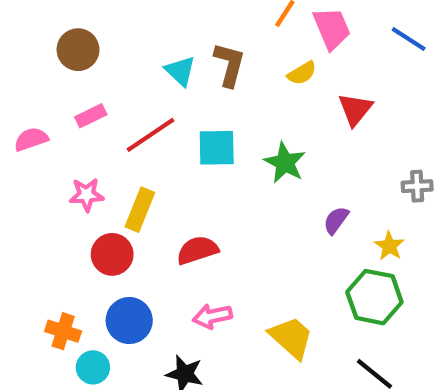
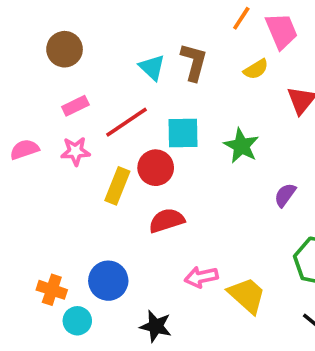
pink semicircle: (31, 139) -> (24, 149), moved
pink star: (87, 195) -> (75, 151), moved
red circle: (112, 254) -> (156, 168), moved
pink arrow: (212, 316) -> (201, 277), moved

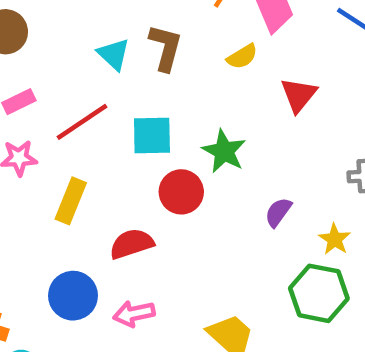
red circle: (156, 168) -> (181, 192), moved
pink arrow: (201, 277) -> (134, 314), moved
blue circle: (108, 281) -> (73, 296), moved

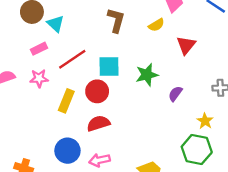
cyan triangle: (114, 54) -> (56, 24), moved
green star: (224, 151) -> (147, 75), turned 30
red circle: (181, 192) -> (97, 91), moved
purple semicircle: (278, 212) -> (175, 94), moved

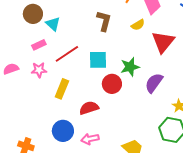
red triangle: (186, 45) -> (163, 42), size x1.4
red circle: (97, 91) -> (112, 84), moved
purple semicircle: (175, 94) -> (154, 83), size x1.5

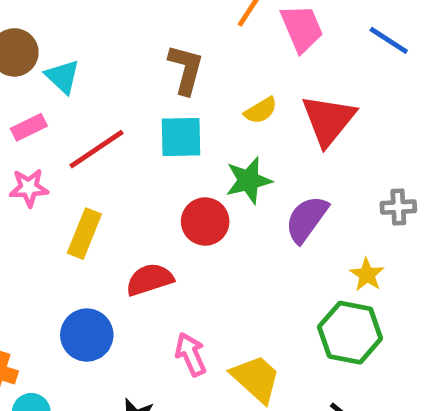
yellow semicircle: (138, 25) -> (261, 110), moved
cyan square: (98, 60) -> (181, 137), moved
pink arrow: (90, 139) -> (191, 354), moved, turned 78

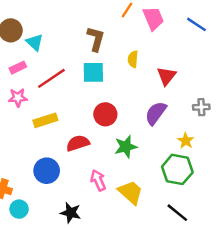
yellow semicircle: (261, 110) -> (133, 59), turned 126
red triangle: (328, 120) -> (167, 76), moved, size x0.7
green star: (249, 180) -> (126, 147), moved
yellow rectangle: (84, 234) -> (45, 120), turned 50

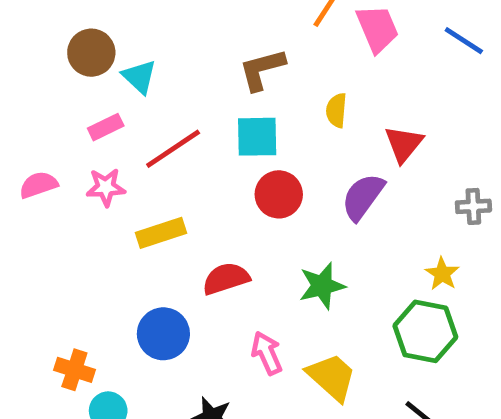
brown L-shape: (96, 39) -> (262, 69), turned -120
purple semicircle: (156, 113) -> (363, 197), moved
red circle: (105, 114) -> (279, 194), moved

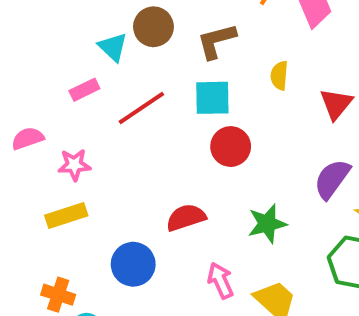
brown circle: (91, 53) -> (153, 27), moved
pink star: (106, 187) -> (74, 165), moved
purple semicircle: (363, 197) -> (332, 179), moved
yellow rectangle: (161, 233) -> (66, 216), moved

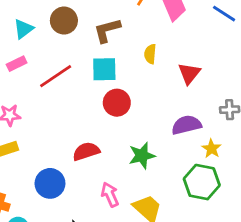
cyan triangle: (113, 47) -> (24, 29), moved, turned 40
purple semicircle: (332, 179) -> (186, 125), turned 40

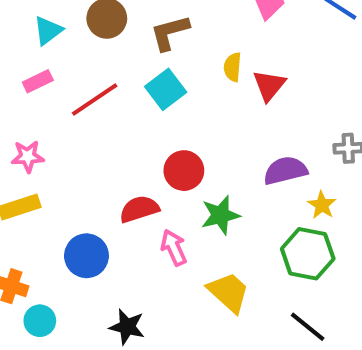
cyan square: (104, 69) -> (166, 89), turned -36
red triangle: (189, 73) -> (269, 85), moved
red circle: (117, 103) -> (184, 171), moved
pink arrow: (110, 195) -> (174, 248), moved

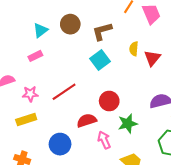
red line: (95, 100) -> (64, 92), moved

